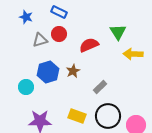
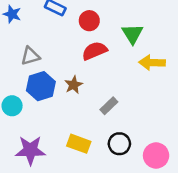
red circle: (59, 34) -> (89, 21), moved
gray triangle: (40, 40) -> (30, 56), moved
black circle: (108, 116) -> (119, 144), size x0.7

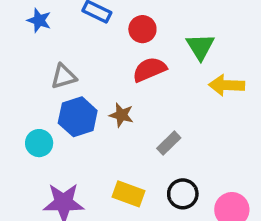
brown star: (74, 85) -> (121, 115), turned -30

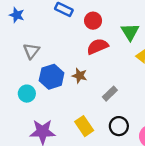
blue star: (39, 20) -> (17, 15), moved
gray triangle: (64, 76) -> (31, 51), moved, turned -36
yellow rectangle: (128, 194) -> (84, 126), turned 36

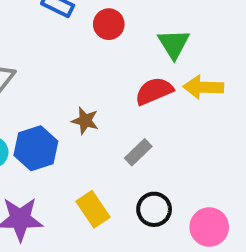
red semicircle: (98, 46) -> (154, 91), moved
blue hexagon: (52, 77) -> (36, 148), moved

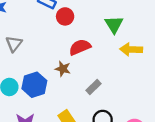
red circle: (109, 24) -> (65, 16), moved
red semicircle: (154, 91) -> (80, 47), moved

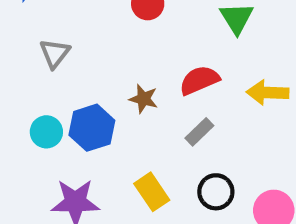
red semicircle: (80, 47) -> (199, 80), moved
yellow arrow: (131, 49) -> (268, 93), moved

